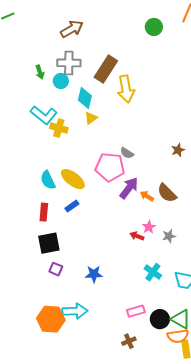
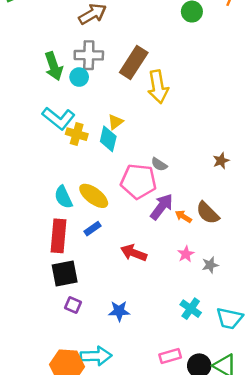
green arrow: (40, 72) -> (54, 66), size x1.6
cyan diamond: (85, 98) -> (108, 139), moved
red rectangle: (44, 212) -> (59, 236), size x1.5
red arrow: (137, 236) -> (134, 253), moved, size x1.5

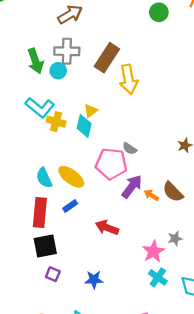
pink star: (186, 254) -> (153, 251), moved, size x1.5

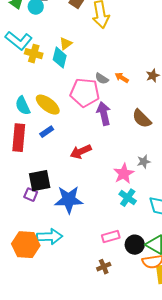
purple arrow: (132, 186) -> (104, 114), turned -50
orange arrow: (151, 195) -> (122, 78), moved
red arrow: (107, 228) -> (81, 152), turned -45
black square: (45, 246) -> (40, 181), moved
blue star: (94, 280) -> (69, 200), size x1.6

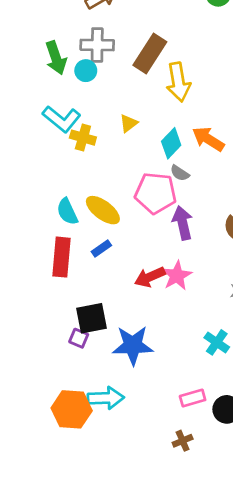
cyan diamond: (60, 58) -> (171, 143), moved, turned 30
orange arrow: (122, 78) -> (208, 139), moved, size x1.6
pink star: (124, 174) -> (177, 276), moved

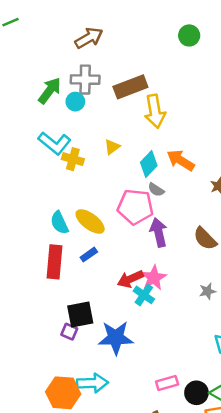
brown rectangle: (150, 54) -> (130, 87), turned 36
green arrow: (56, 58) -> (50, 91), turned -124
cyan cross: (217, 342) -> (144, 295), moved

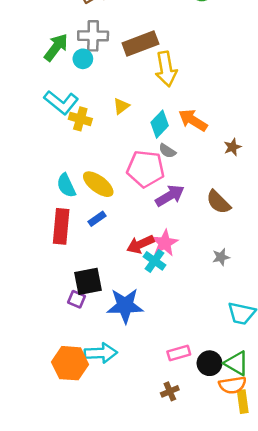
purple arrow: (159, 232) -> (170, 196), turned 72

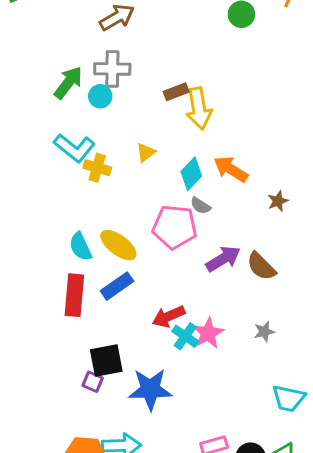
brown rectangle: (140, 43) -> (176, 92), moved, size x0.6
purple arrow: (170, 196) -> (223, 259), moved
blue rectangle: (97, 219) -> (117, 286), size x1.5
pink star: (165, 243) -> (208, 333), moved

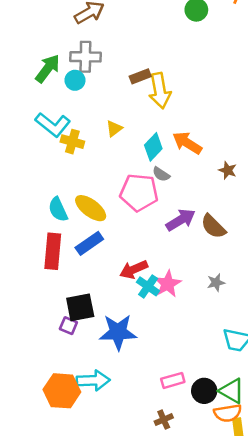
brown star: (278, 201) -> (228, 170), turned -30

